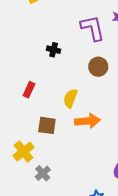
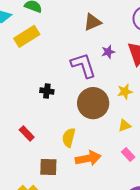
brown circle: (98, 67) -> (93, 103), size x1.6
red rectangle: (29, 90) -> (27, 133), turned -63

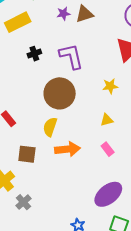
purple star: (108, 52) -> (63, 14), moved
black cross: (47, 91) -> (34, 54), moved, turned -32
brown circle: (93, 103) -> (60, 93), moved

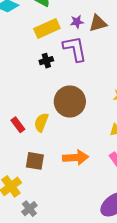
yellow rectangle: (18, 22) -> (47, 28), moved
purple L-shape: (71, 56) -> (75, 49), moved
yellow semicircle: (50, 127) -> (41, 122), moved

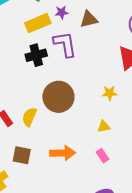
purple star: (77, 22) -> (62, 12), moved
black cross: (46, 61) -> (36, 55), size x1.5

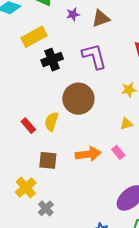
yellow rectangle: (38, 23) -> (34, 37), moved
purple L-shape: (65, 44) -> (94, 56), moved
pink rectangle: (103, 156) -> (118, 152), moved

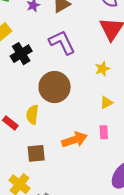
pink rectangle: (118, 152) -> (104, 132), turned 48

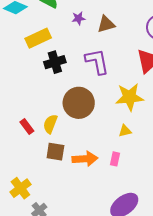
yellow star: (102, 69) -> (130, 97), size x1.8
brown square: (36, 153) -> (55, 152), moved

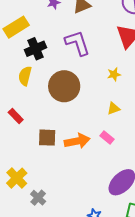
yellow star: (130, 97) -> (114, 74), size x0.5
yellow semicircle: (50, 124) -> (25, 76), moved
pink rectangle: (115, 159) -> (107, 137), turned -56

